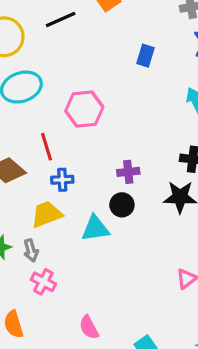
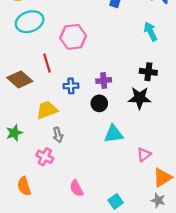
blue cross: (62, 180) -> (71, 86), moved
cyan triangle: (95, 228) -> (113, 134), moved
gray arrow: (31, 250) -> (58, 135), moved

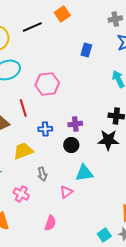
gray arrow: (58, 135) -> (42, 174), moved
pink triangle: (144, 155) -> (66, 192), moved
pink semicircle: (76, 188) -> (50, 223), turned -133
cyan square: (116, 201) -> (104, 235), moved

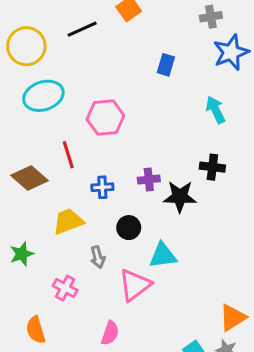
black star: (108, 140) -> (180, 197), moved
black circle: (71, 145) -> (129, 228), moved
pink triangle: (66, 192) -> (135, 285), size x1.6

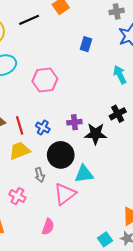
red line: (68, 155) -> (20, 125), moved
black cross: (212, 167) -> (118, 114), turned -35
blue cross: (102, 187) -> (43, 127), turned 32
black circle: (129, 228) -> (61, 155), size x1.6

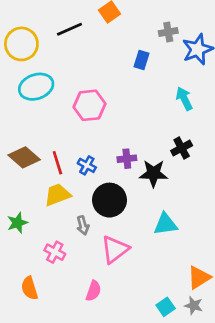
gray cross: (117, 11) -> (168, 32), moved
cyan triangle: (84, 174) -> (166, 224), moved

